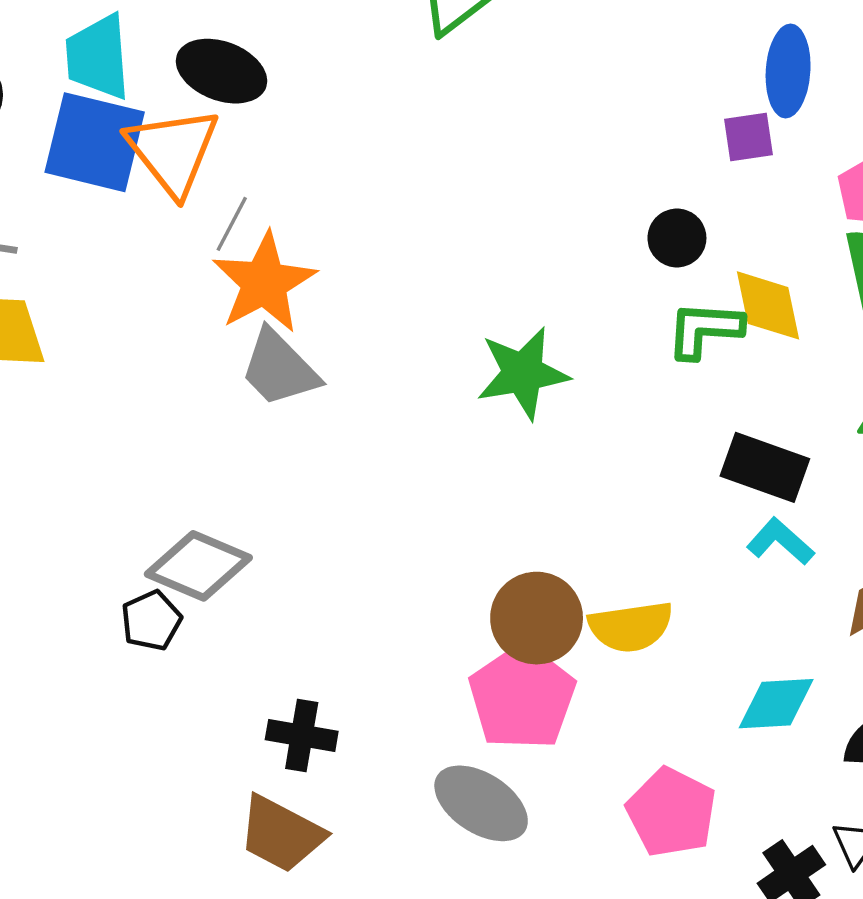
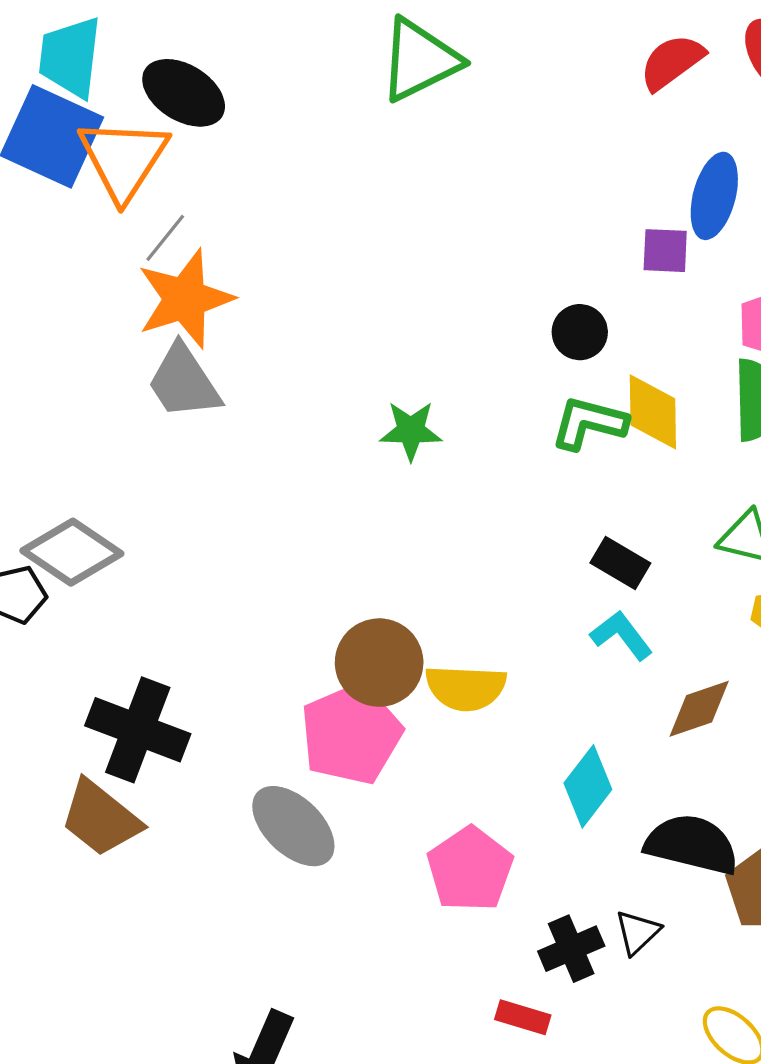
green star: (523, 373) -> (411, 431), size x0.7
black rectangle: (765, 467) -> (620, 563), size x0.7
cyan diamond: (776, 704) -> (588, 786), turned -60
black cross: (302, 735) -> (138, 730), size x1.5

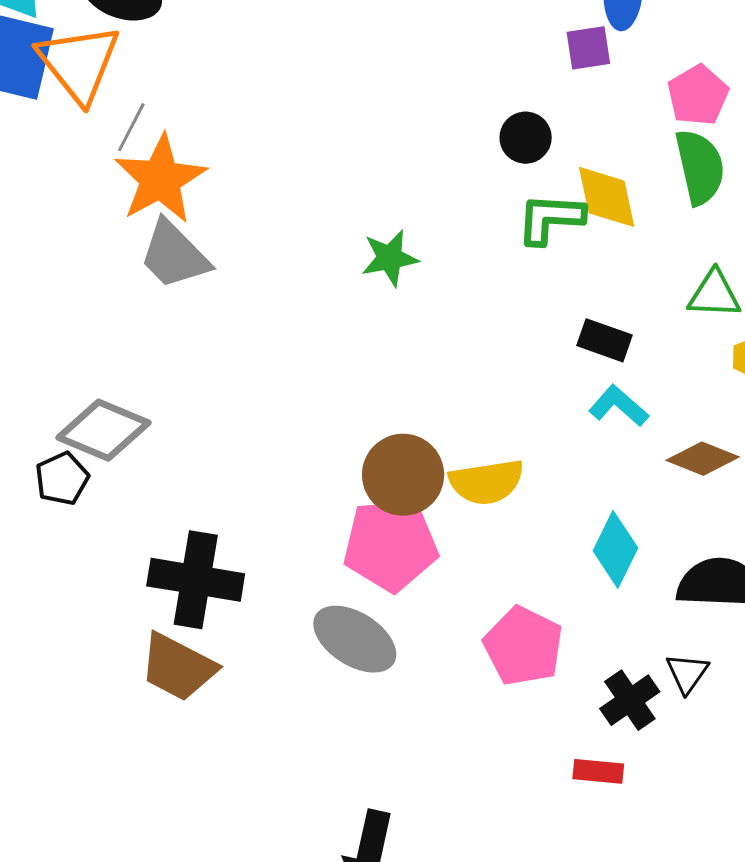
brown diamond: (699, 709) -> (703, 459), turned 52
pink pentagon: (351, 734) -> (391, 545), turned 30

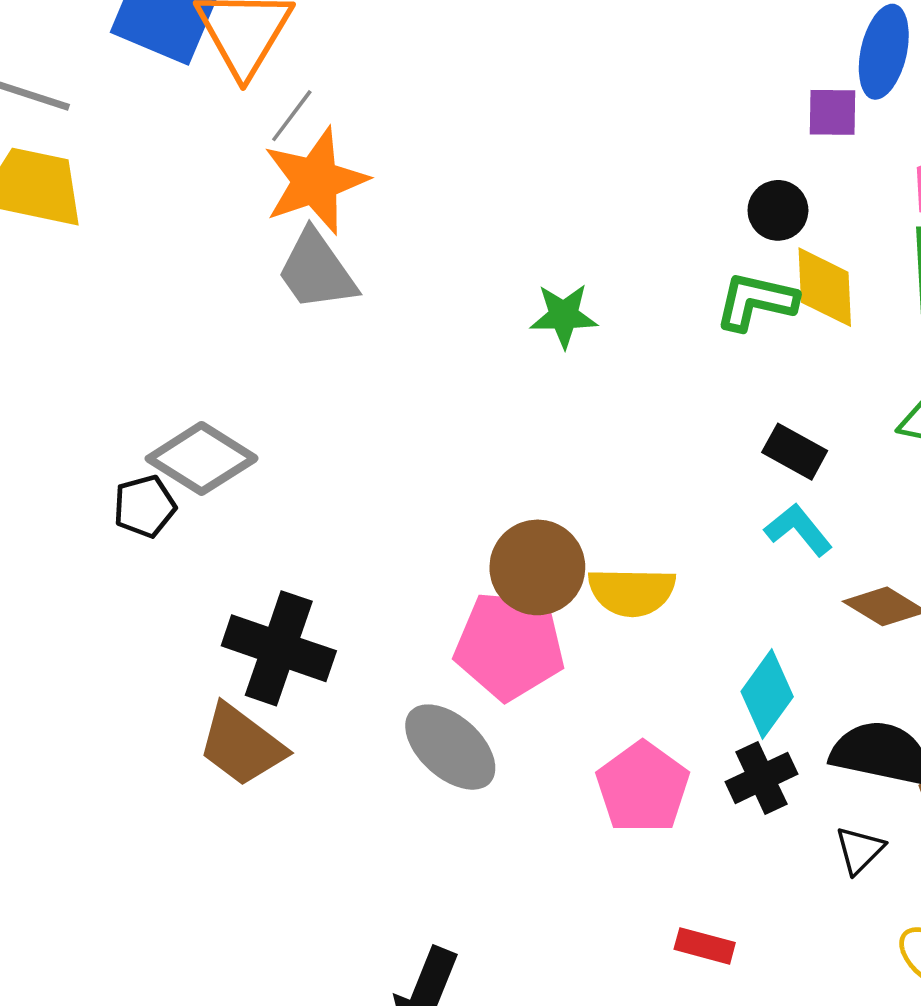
black circle: (526, 138) -> (778, 210), moved
black triangle: (687, 673) -> (860, 850), moved
black cross: (630, 700) -> (761, 778), moved

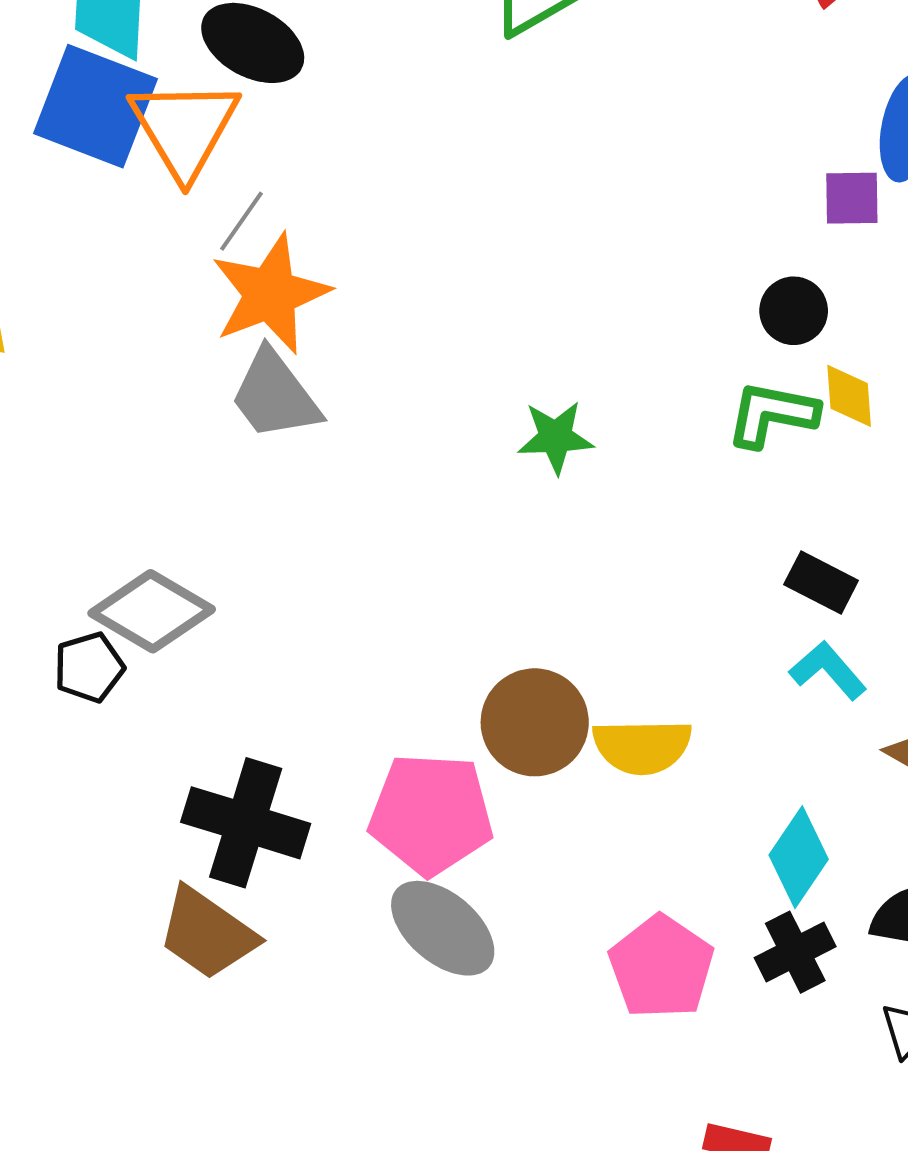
yellow diamond: (825, 287) -> (849, 396), size x0.7
pink pentagon: (510, 646) -> (431, 814), moved

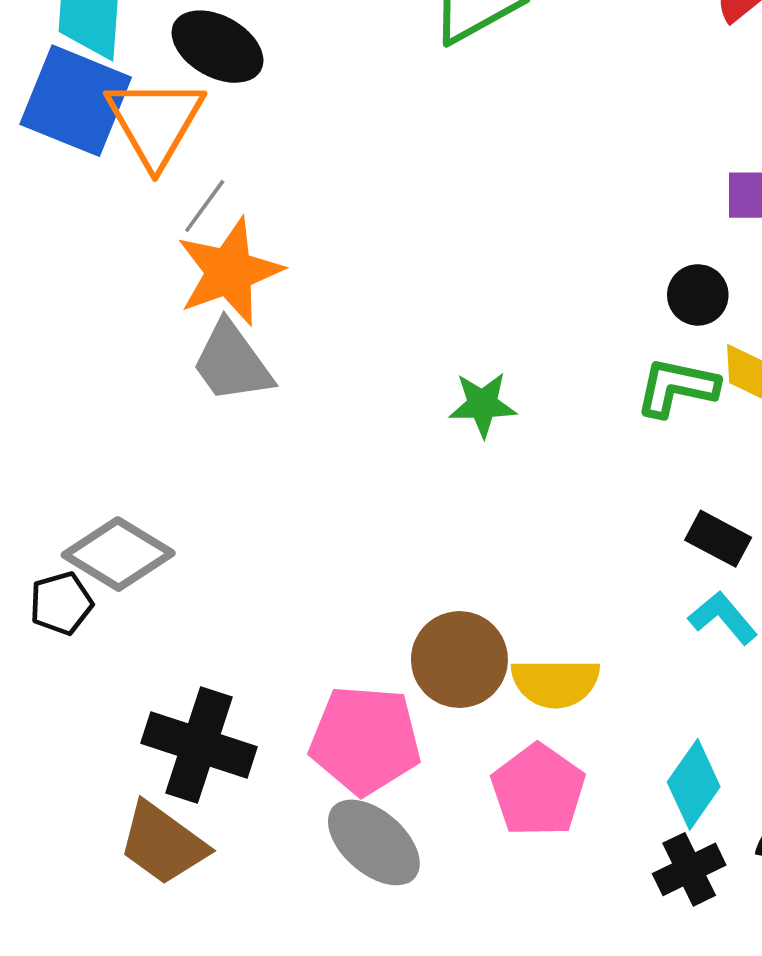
pink pentagon: (661, 967) -> (538, 790), moved

